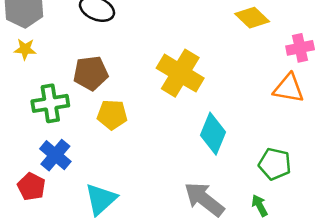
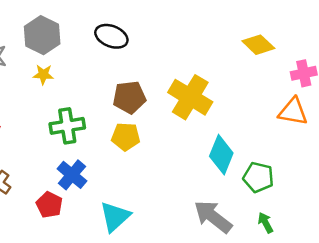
brown pentagon: (91, 73) -> (129, 97), moved
green pentagon: (275, 164) -> (258, 177), moved

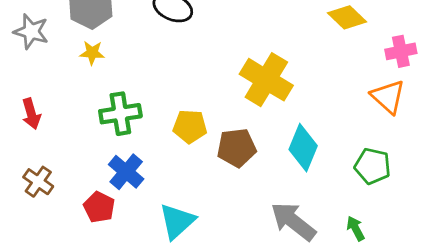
brown pentagon: (129, 97) -> (237, 148), moved
orange triangle: (293, 112) -> (388, 97), turned 32
green pentagon: (258, 177) -> (373, 166), moved

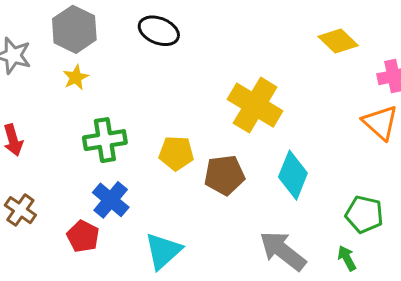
yellow star: (92, 53) -> (76, 77), turned -30
green pentagon: (373, 166) -> (364, 214), moved

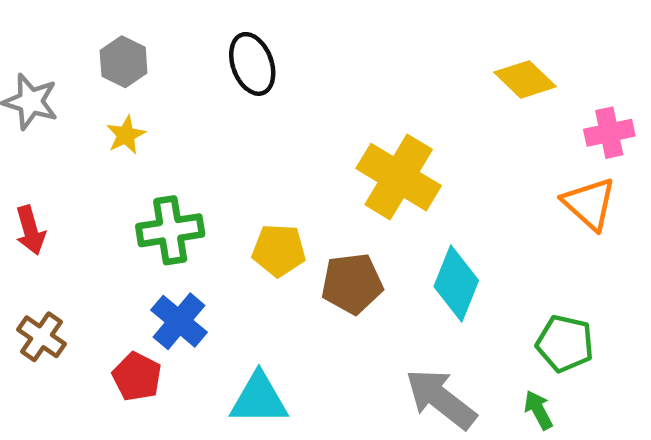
gray hexagon: (74, 29) -> (124, 62), size x0.7
black ellipse: (159, 31) -> (252, 64), turned 48
cyan triangle: (163, 251) -> (259, 399), turned 42

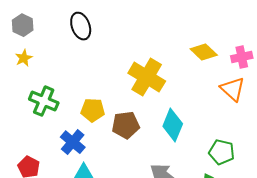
yellow diamond: (525, 79) -> (204, 52), moved
green cross: (170, 230) -> (44, 101), turned 32
blue cross: (179, 321) -> (73, 142), moved

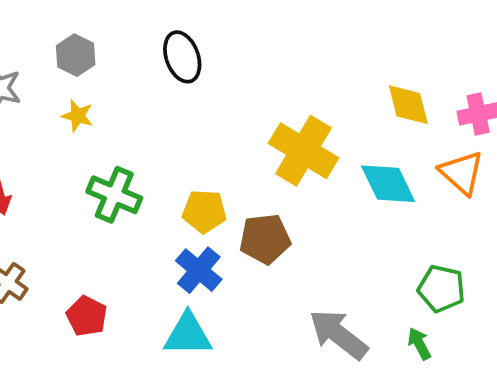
yellow diamond: (204, 52) -> (408, 105), turned 32
yellow star: (24, 58) -> (78, 116), turned -30
cyan diamond: (173, 125) -> (388, 184), moved, turned -48
blue cross: (73, 142) -> (199, 270), moved

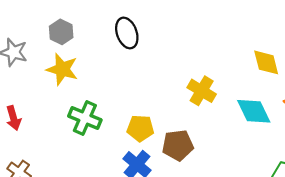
yellow star: (78, 116) -> (62, 69), size x1.6
yellow cross: (304, 151) -> (202, 91), size x0.7

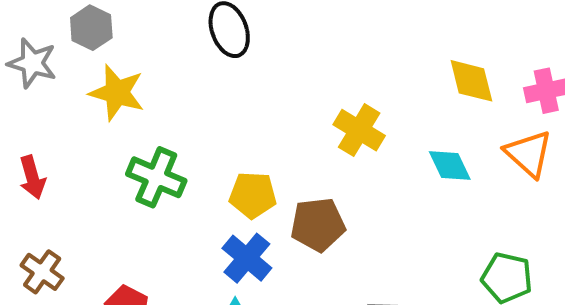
gray hexagon: (61, 32) -> (91, 28), moved
cyan diamond: (254, 111) -> (450, 166), size x0.7

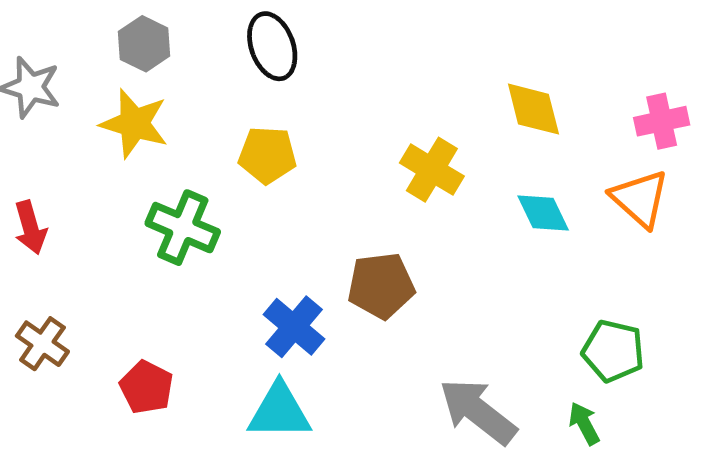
gray hexagon: (91, 28) -> (144, 44), moved
yellow diamond: (471, 81) -> (533, 109), moved
yellow pentagon: (253, 195) -> (267, 155), moved

